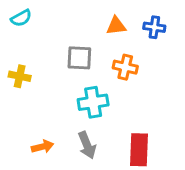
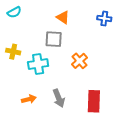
orange triangle: (116, 26) -> (63, 17), moved, turned 40
orange cross: (125, 67) -> (79, 61), moved, turned 35
cyan cross: (93, 102) -> (38, 64), moved

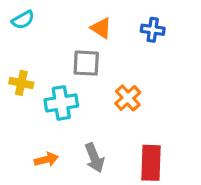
blue cross: (104, 18) -> (153, 30), moved

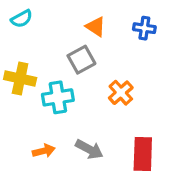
gray square: (86, 63) -> (81, 60), turned -32
yellow cross: (21, 83) -> (20, 79), size x1.4
gray arrow: (94, 158) -> (89, 149), turned -40

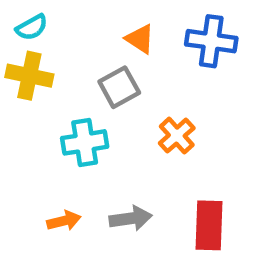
blue cross: (144, 28) -> (211, 41), size x1.5
yellow cross: (20, 79) -> (29, 76), moved
gray arrow: (89, 149) -> (131, 218), turned -36

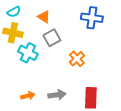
orange triangle: (140, 39) -> (44, 17), moved
cyan cross: (85, 142) -> (28, 53), moved, turned 36

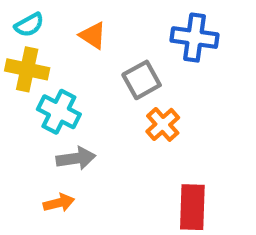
gray square: (52, 38) -> (142, 80), moved
gray arrow: (57, 95) -> (76, 158), moved

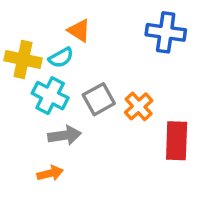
cyan semicircle: (29, 25) -> (61, 58), moved
gray square: (142, 80) -> (99, 99), moved
red rectangle: (192, 207) -> (177, 141), moved

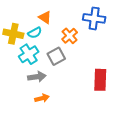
cyan cross: (50, 96) -> (29, 54), turned 30
orange cross: (139, 106) -> (70, 36), moved
orange arrow: (50, 173) -> (42, 98), moved

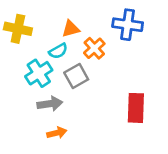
orange triangle: (45, 17) -> (71, 29), moved, turned -48
cyan semicircle: (35, 33) -> (58, 51), moved
yellow cross: (13, 34) -> (18, 29), moved

